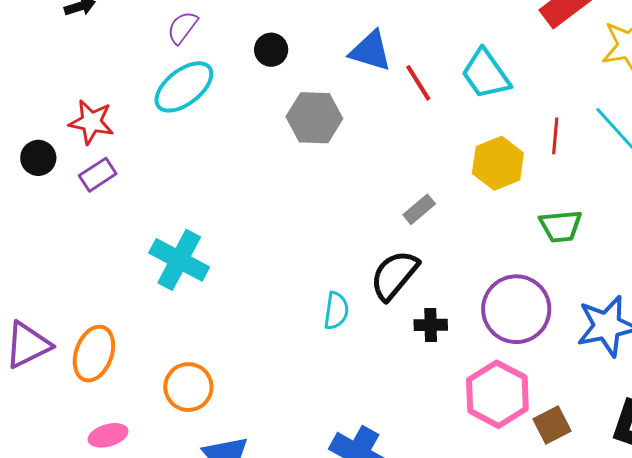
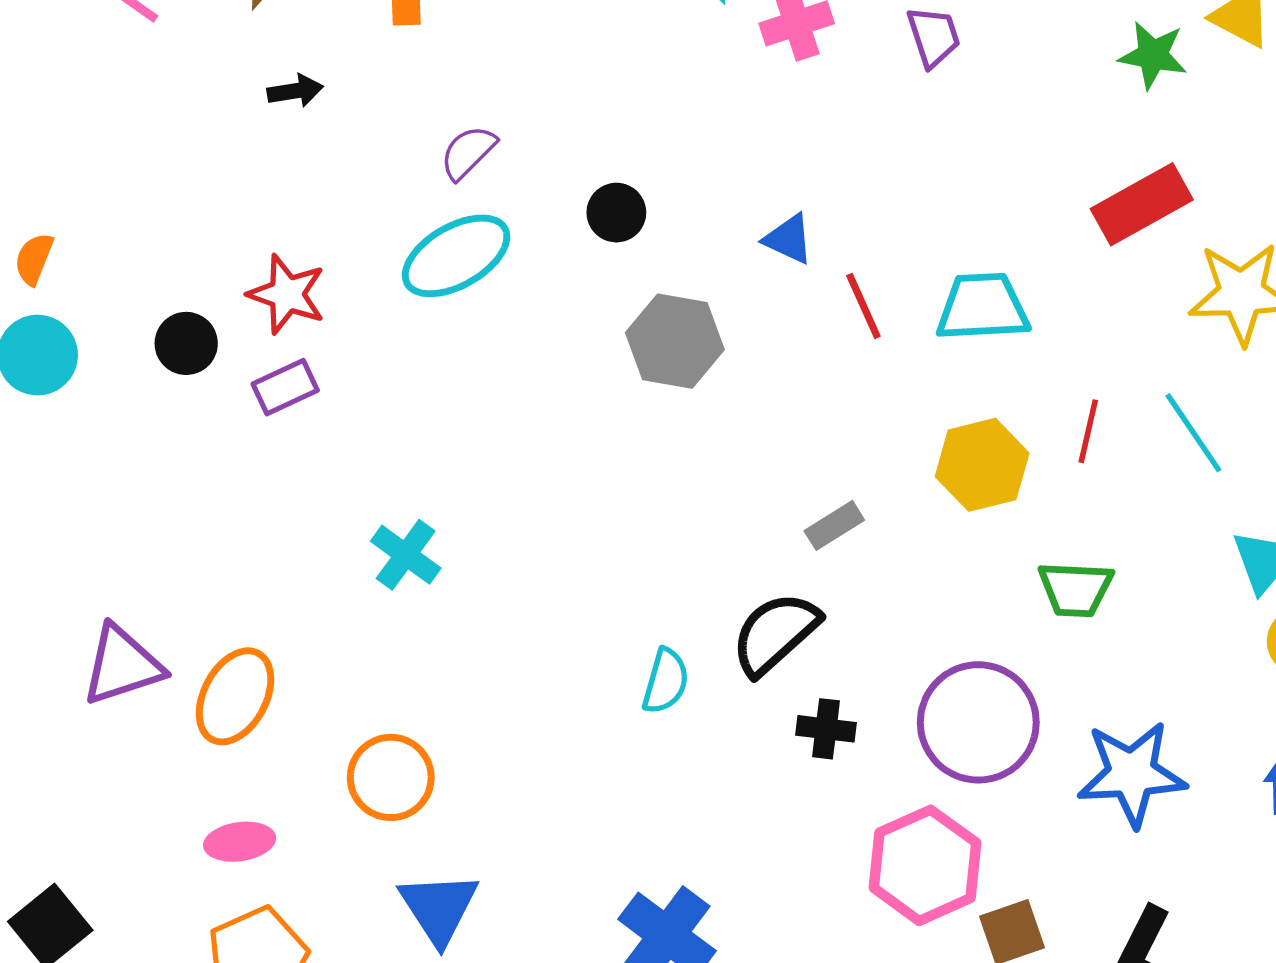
blue triangle: (371, 51) -> (789, 239), size x0.7
cyan trapezoid: (486, 74) -> (983, 307), turned 114
cyan cross: (179, 260) -> (406, 555), size x0.7

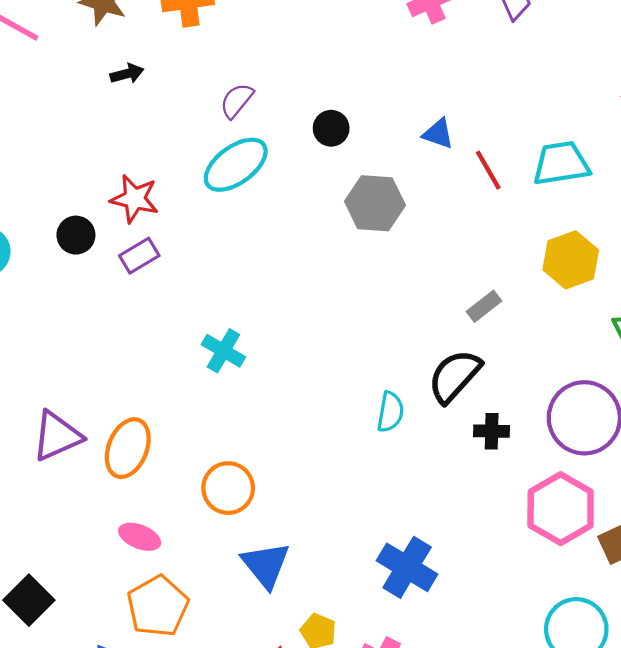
pink ellipse: (240, 842) -> (140, 537), turned 36

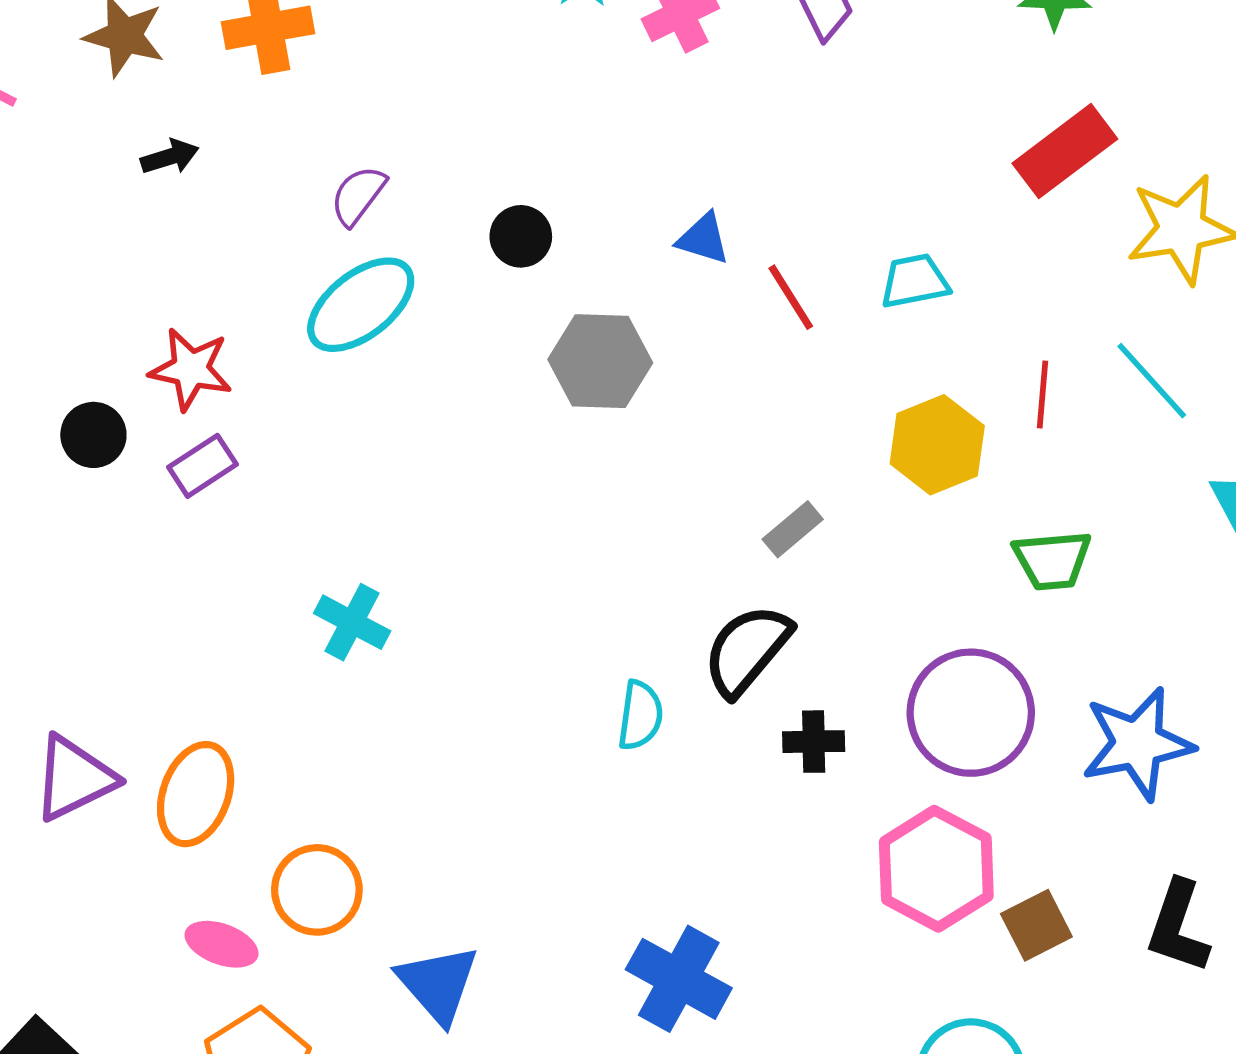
cyan trapezoid: (561, 163) -> (915, 281), size x0.7
orange circle: (228, 488) -> (317, 890), moved

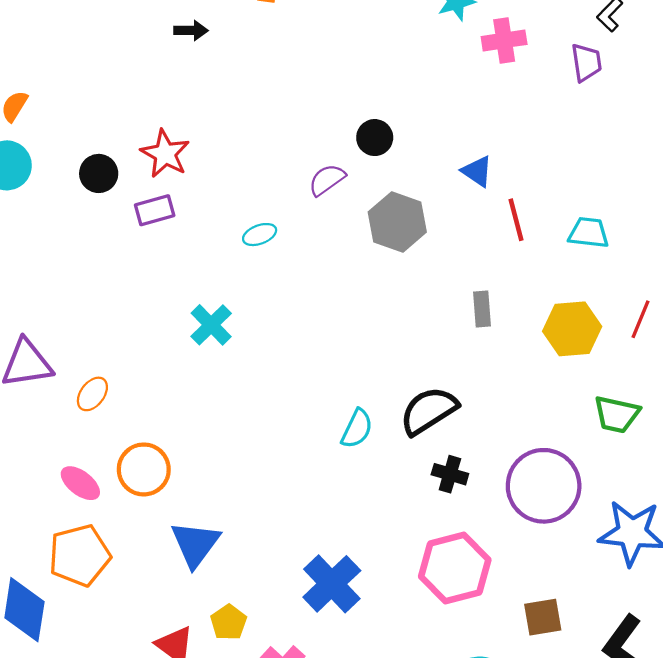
purple semicircle: (358, 195) -> (327, 180), moved
cyan ellipse: (361, 305) -> (260, 235), moved, size x0.5
gray rectangle: (793, 529) -> (482, 309), moved, turned -72
orange ellipse: (196, 794) -> (92, 394), size x0.6
pink hexagon: (936, 869) -> (455, 568), moved

